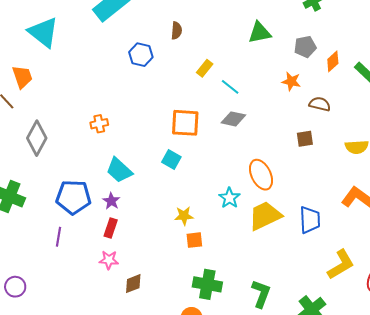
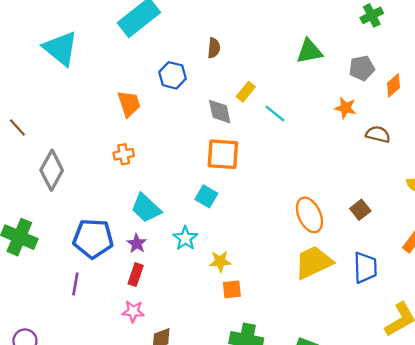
orange trapezoid: (22, 77) -> (129, 104), moved
gray diamond: (233, 119) -> (220, 112), moved, turned 65
brown square: (305, 139) -> (360, 210), moved, turned -30
cyan star: (229, 198) -> (185, 238), moved

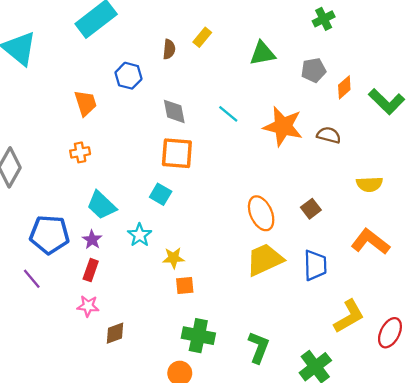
yellow rectangle: (246, 92) -> (202, 37), moved
orange star: (345, 108) -> (283, 126), moved, size x1.8
purple line: (75, 284) -> (32, 279), turned -50

